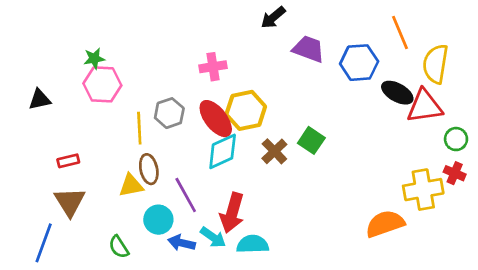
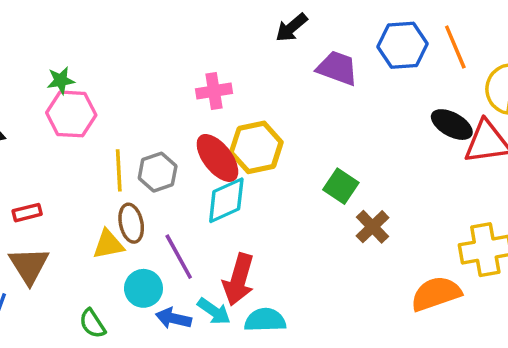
blue hexagon: (359, 63) -> (402, 45), moved
gray hexagon: (169, 113) -> (158, 172), moved
brown cross: (274, 151) -> (373, 227), moved

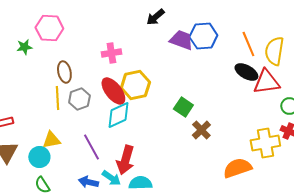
blue hexagon: (402, 45) -> (203, 36), moved
orange line: (455, 47) -> (248, 44), moved
pink hexagon: (71, 114) -> (49, 28), moved
brown ellipse: (131, 223) -> (64, 72), moved
cyan circle: (143, 288) -> (39, 157), moved

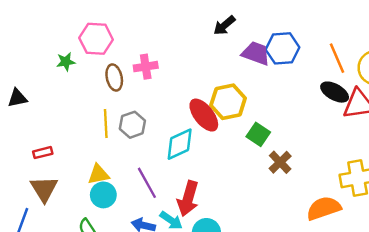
pink cross: (111, 53) -> (146, 67), moved
brown ellipse: (64, 72) -> (114, 77), moved
yellow hexagon: (135, 85) -> (228, 102), moved
red ellipse: (113, 91) -> (204, 115), moved
cyan circle: (39, 157) -> (103, 195), moved

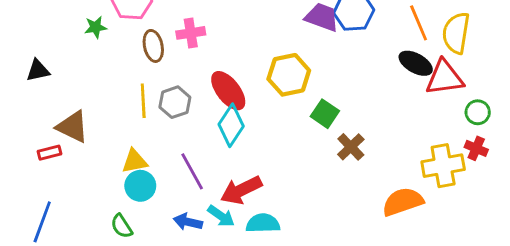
red ellipse: (204, 115) -> (228, 91), moved
cyan diamond: (180, 144) -> (231, 125), turned -32
red rectangle: (43, 153) -> (49, 153), moved
brown triangle: (44, 189) -> (73, 127), moved, turned -32
red arrow: (188, 199) -> (241, 190), turned 48

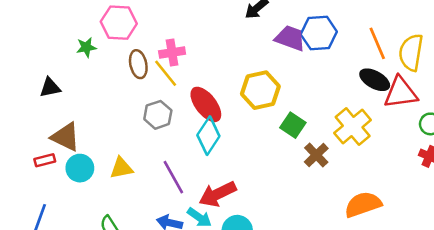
black triangle: (38, 70) -> (50, 88), moved
yellow line: (143, 101) -> (166, 73), moved, turned -36
yellow cross: (443, 166) -> (353, 127), moved, turned -30
cyan circle: (140, 186) -> (80, 168), moved

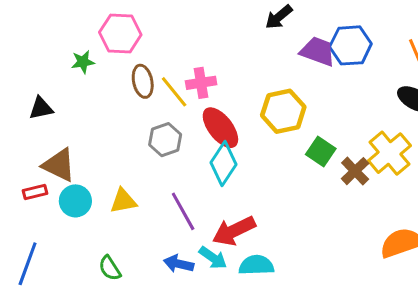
pink cross: (172, 52) -> (201, 83), moved
brown cross: (316, 155) -> (355, 171), moved

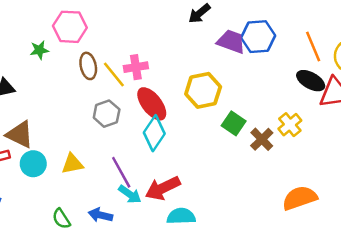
yellow cross: (389, 153) -> (290, 125), size x0.7
cyan arrow: (213, 258) -> (130, 194), moved
blue arrow: (179, 264) -> (100, 215), moved

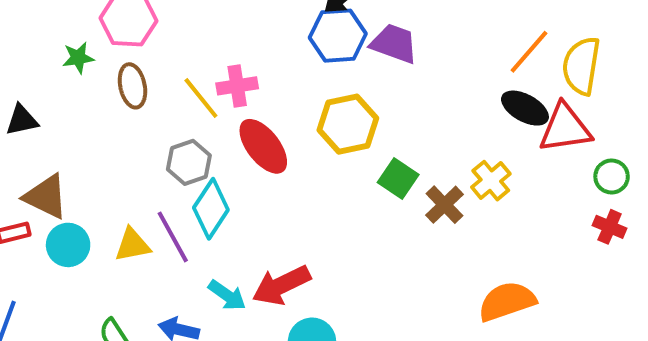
blue hexagon: (258, 37) -> (338, 36), moved
orange line: (313, 46) -> (529, 52), turned 64
brown ellipse: (88, 66) -> (132, 86), moved
cyan diamond: (154, 133) -> (211, 209), moved
purple line: (121, 172) -> (173, 237), moved

